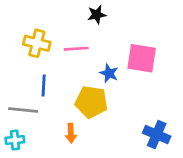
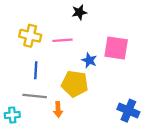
gray line: (23, 110) -> (35, 96), moved

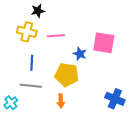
black star: (79, 12) -> (38, 11), moved
orange arrow: (58, 109) -> (61, 101), moved
cyan cross: (12, 115) -> (11, 103), turned -32

